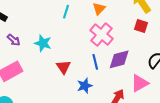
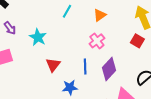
pink cross: (102, 35) -> (97, 41), size x0.7
purple diamond: (119, 59) -> (109, 69), turned -45

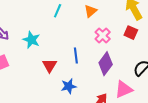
pink cross: (97, 41) -> (103, 35), moved
blue line: (85, 67) -> (76, 55), moved

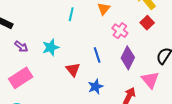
red square: (131, 33) -> (147, 23), turned 32
cyan star: (31, 40) -> (51, 47), turned -30
pink triangle: (124, 89) -> (150, 80), turned -36

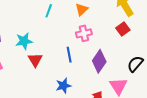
pink cross: (120, 31) -> (84, 33), moved, turned 35
red triangle: (73, 70) -> (35, 60), moved

